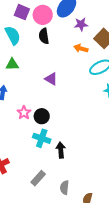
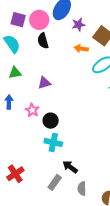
purple triangle: (51, 79) -> (44, 83), moved, turned -40
pink star: (24, 113) -> (32, 110), moved
black arrow: (61, 150) -> (70, 167), moved, turned -42

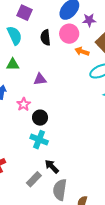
pink circle: (39, 20) -> (69, 34), moved
purple star: (78, 25) -> (89, 20), moved
gray semicircle: (82, 189) -> (60, 190), size x1.5

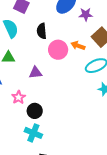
pink circle: (69, 34) -> (58, 50), moved

